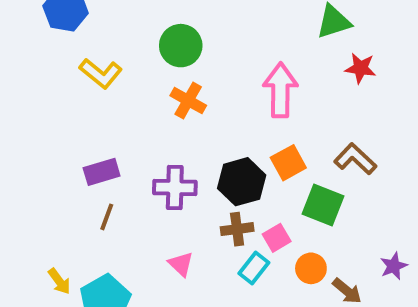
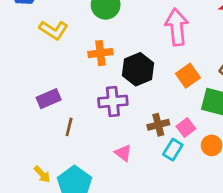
orange cross: (188, 101) -> (100, 53), moved, turned -30
purple rectangle: (102, 172) -> (49, 99), moved
black hexagon: (242, 182) -> (138, 69), moved

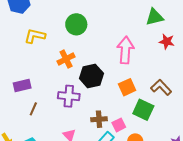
yellow L-shape: (54, 30) -> (35, 36), turned 150
orange cross: (100, 53) -> (66, 59), turned -30

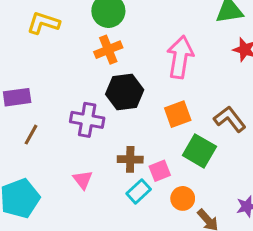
orange cross: (66, 59) -> (108, 50), moved

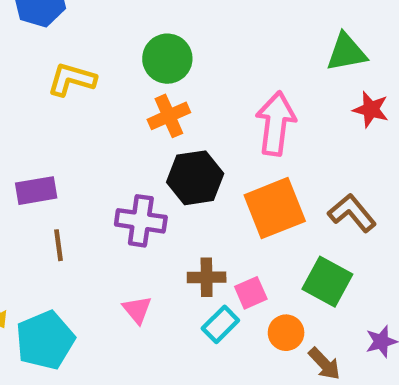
orange square: (178, 114) -> (275, 208), size x1.5
brown line: (31, 135) -> (59, 245), turned -35
green square: (199, 151) -> (327, 282), moved

